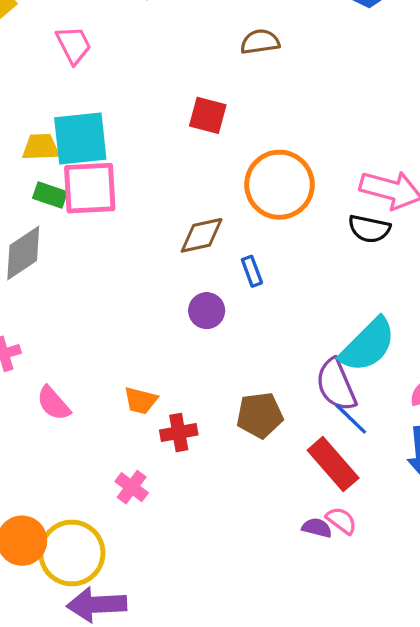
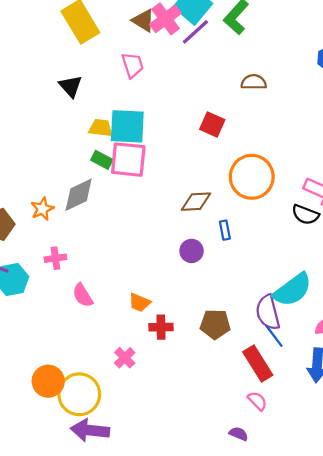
purple semicircle: (317, 528) -> (239, 434), moved

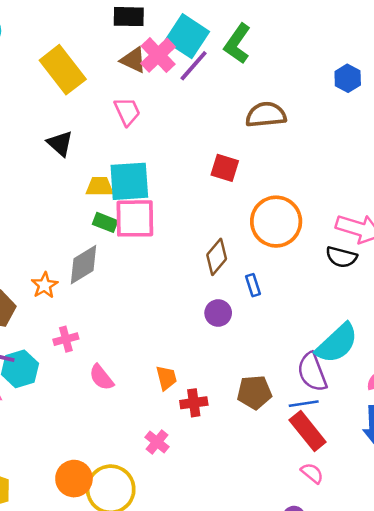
brown semicircle: (254, 82) -> (266, 115), size x1.4
brown diamond: (196, 202) -> (217, 257), turned -40
orange trapezoid: (140, 303) -> (166, 378), turned -120
blue line: (274, 336) -> (304, 404), moved, turned -55

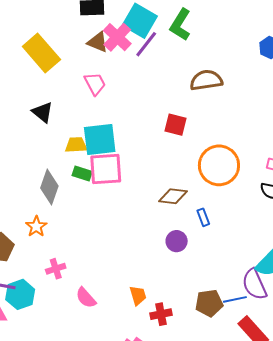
brown diamond: (217, 257) -> (173, 196), turned 60
gray diamond: (83, 265) -> (49, 187), moved, turned -36
blue line: (304, 404) -> (235, 299), moved

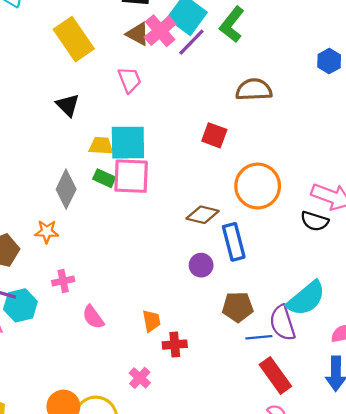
blue rectangle: (203, 217) -> (234, 242), size x1.8
orange star: (36, 226) -> (47, 232), turned 30
brown pentagon: (209, 303) -> (238, 307), moved

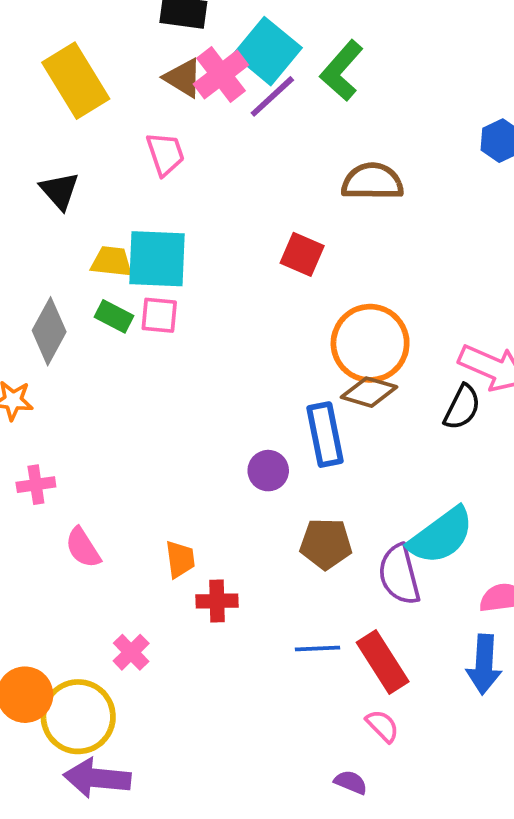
pink square: (131, 176) -> (159, 315), size x0.6
brown diamond: (203, 215) -> (369, 392), moved
black semicircle: (315, 221) -> (462, 407), turned -84
blue line: (259, 337) -> (318, 649), moved
pink cross: (140, 378) -> (131, 652), moved

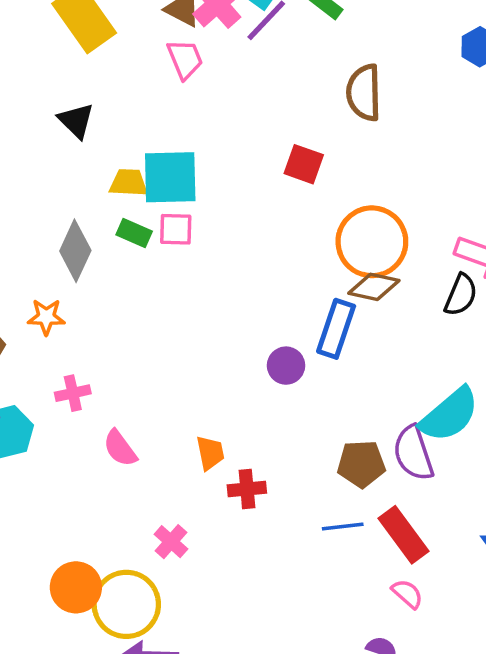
pink trapezoid: (165, 154) -> (185, 59), moved
brown semicircle: (372, 182) -> (364, 93), turned -88
blue rectangle: (325, 435) -> (336, 329), turned 34
brown pentagon: (326, 544) -> (361, 464), moved

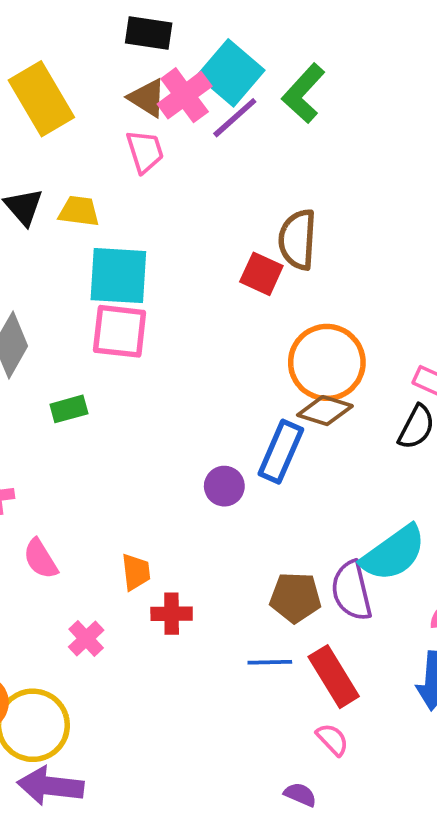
brown semicircle: (364, 93) -> (298, 240), moved
yellow trapezoid: (129, 183) -> (79, 211), moved
pink square: (176, 229) -> (120, 331), size x1.5
green rectangle: (134, 233) -> (69, 409), moved, turned -44
pink cross: (171, 542) -> (86, 639), moved

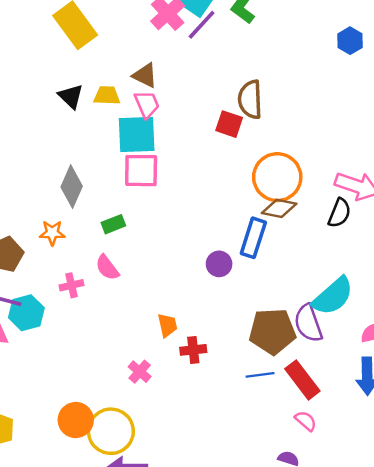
brown triangle: (147, 98) -> (145, 75), moved
pink trapezoid: (145, 151) -> (147, 104), moved
pink semicircle: (40, 559) -> (107, 268), moved
brown pentagon: (295, 597) -> (272, 331), size x1.4

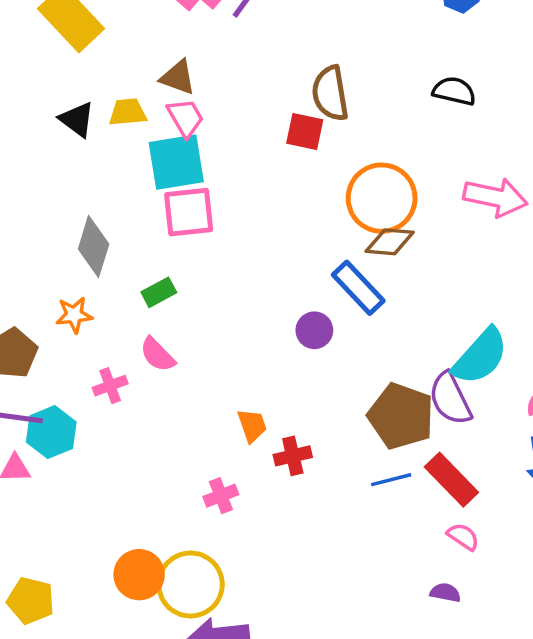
black semicircle: (339, 213) -> (454, 91), moved, turned -92
blue rectangle: (253, 238) -> (358, 288), turned -54
brown pentagon: (272, 331) -> (401, 416), turned 30
pink cross: (140, 372) -> (221, 496), turned 35

